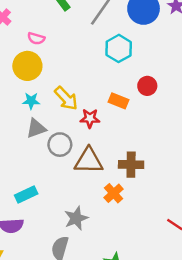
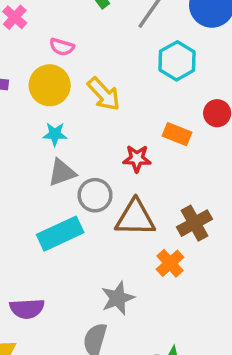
yellow arrow: (66, 98) -> (104, 94), moved
brown cross: (131, 165) -> (194, 223), turned -30
cyan rectangle: (26, 195) -> (60, 234), moved, size x1.4

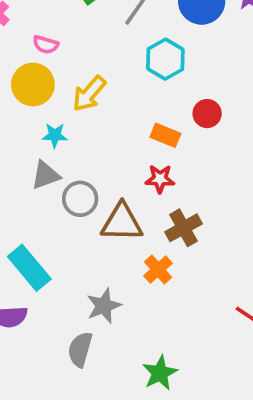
yellow arrow: (104, 94) -> (89, 94), turned 84
cyan star: (55, 134) -> (55, 135), moved
red star: (137, 159) -> (160, 179), moved
cyan rectangle: (60, 234) -> (29, 268), moved, turned 75

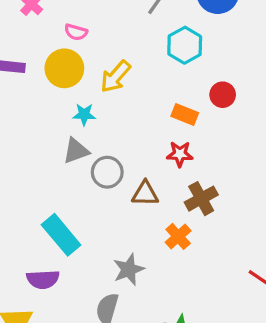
brown triangle: (122, 222) -> (145, 194), size x0.7

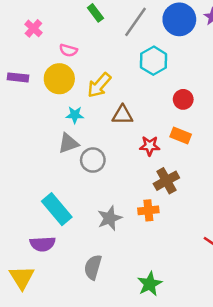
orange rectangle: (185, 114) -> (181, 136), moved
brown triangle: (145, 194) -> (123, 115), moved
orange cross: (178, 236) -> (148, 210), turned 36
gray star: (129, 269) -> (110, 218), moved

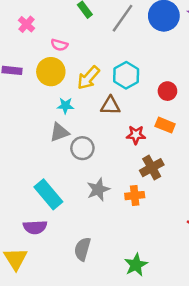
cyan hexagon: (154, 61) -> (126, 75), moved
gray star: (110, 218) -> (98, 189), moved

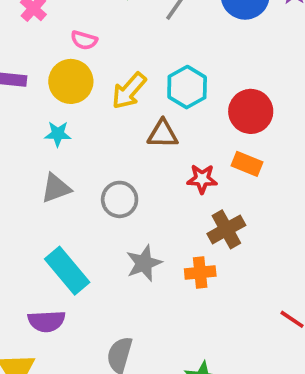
red circle: (167, 91) -> (251, 111), size x1.5
cyan star: (65, 106) -> (58, 134), moved
gray triangle: (59, 132) -> (56, 188), moved

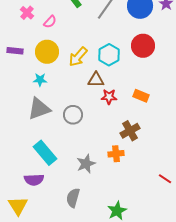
pink semicircle: (84, 40) -> (50, 22), moved, turned -64
red circle: (251, 111) -> (143, 46), moved
red star: (202, 179) -> (109, 97), moved
gray triangle: (56, 188) -> (39, 109), size x1.4
gray star: (144, 263) -> (86, 164), moved

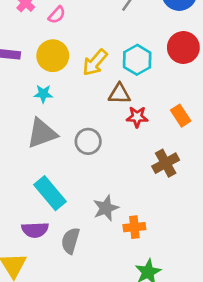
orange rectangle: (141, 96) -> (181, 116), turned 35
orange cross: (116, 154) -> (134, 227), moved
gray semicircle: (73, 198) -> (70, 241), moved

